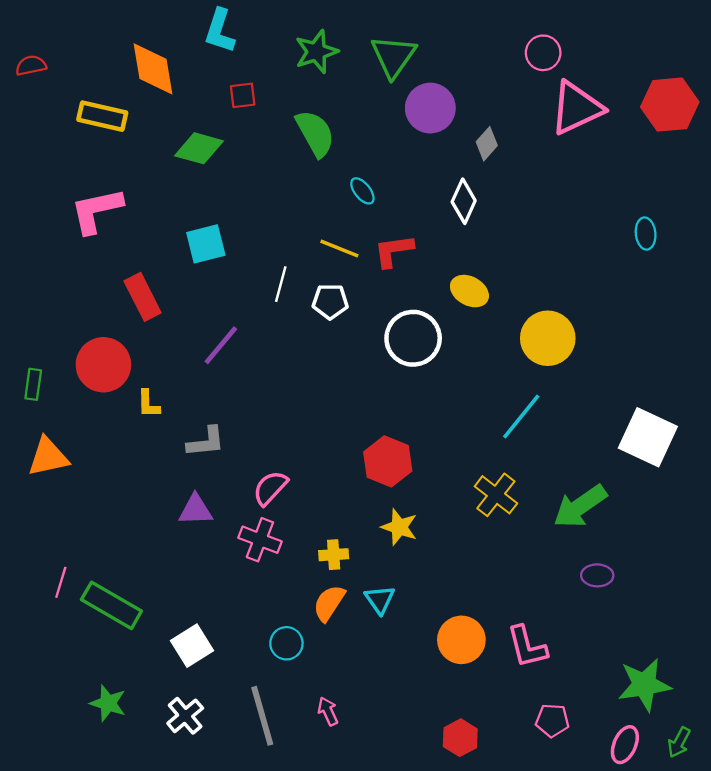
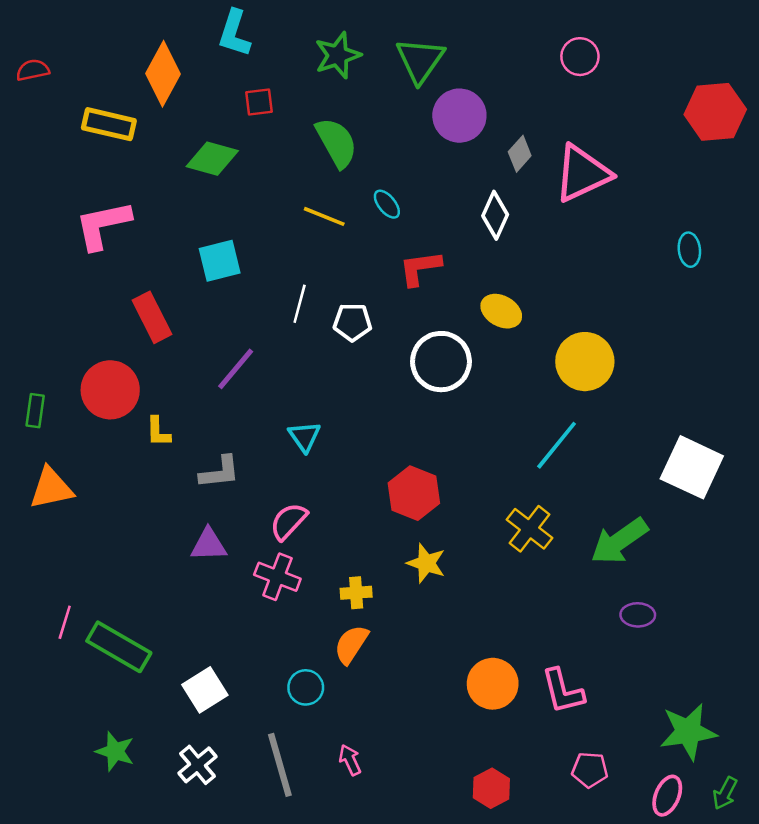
orange diamond: (153, 69) -> (163, 74), turned 38
pink triangle: (577, 108) -> (582, 173), moved
yellow line: (339, 248) -> (324, 216), moved
cyan triangle: (380, 600) -> (304, 437), moved

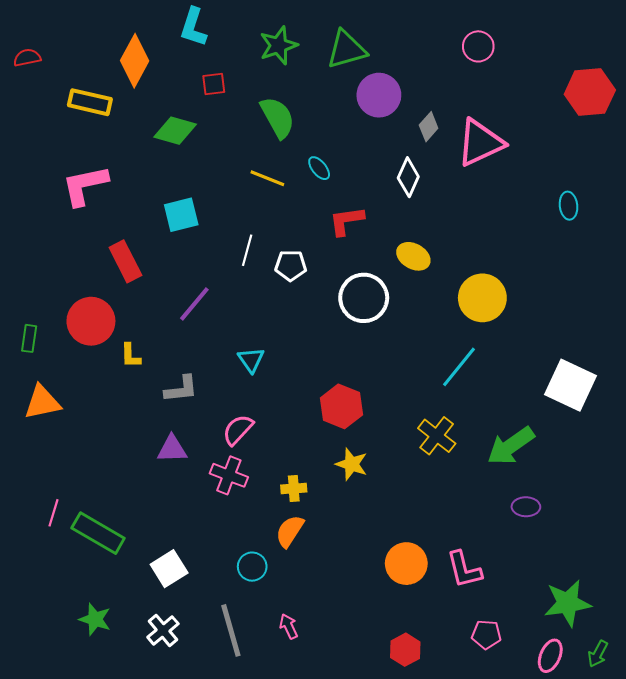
green triangle: (420, 60) -> (346, 49), turned 39

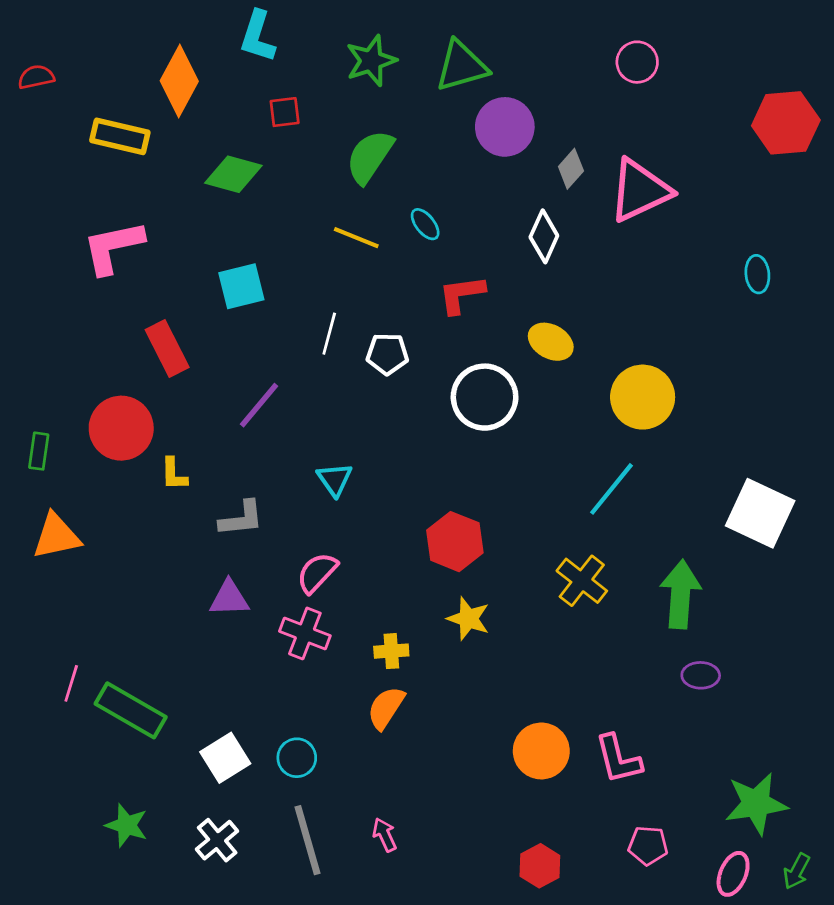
green semicircle: (278, 117) -> (370, 157), turned -117
green arrow: (511, 446) -> (680, 594), turned 129
cyan circle: (252, 567) -> (297, 758), moved

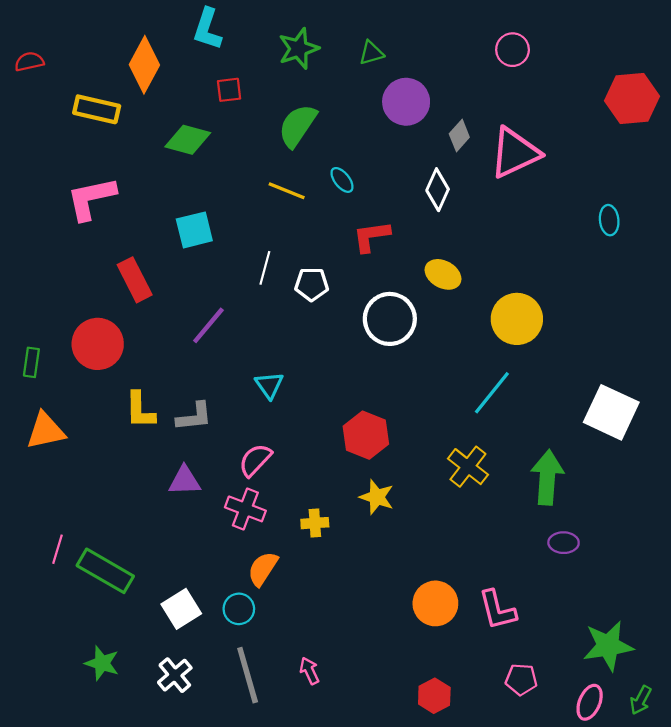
green triangle: (462, 66) -> (371, 53), size x0.6
yellow L-shape: (174, 474) -> (140, 410), moved, size x1.4
orange semicircle: (386, 708) -> (263, 569), moved

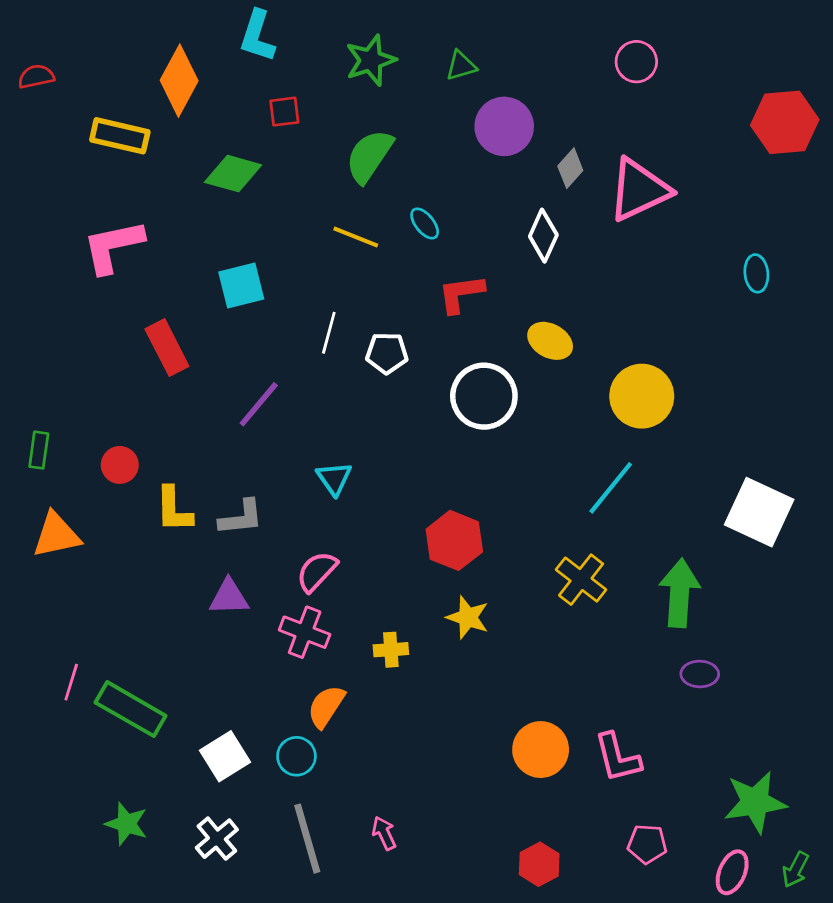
red circle: (98, 344) -> (120, 465), moved, size x0.6

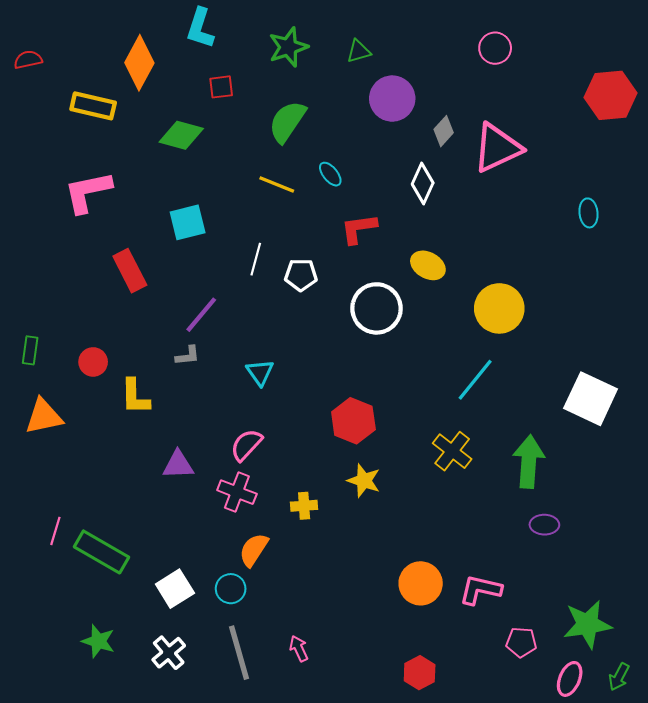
gray L-shape: (241, 518) -> (188, 356), moved, size x0.7
pink L-shape: (617, 758) -> (480, 590), turned 117
pink pentagon: (647, 844) -> (521, 642), moved

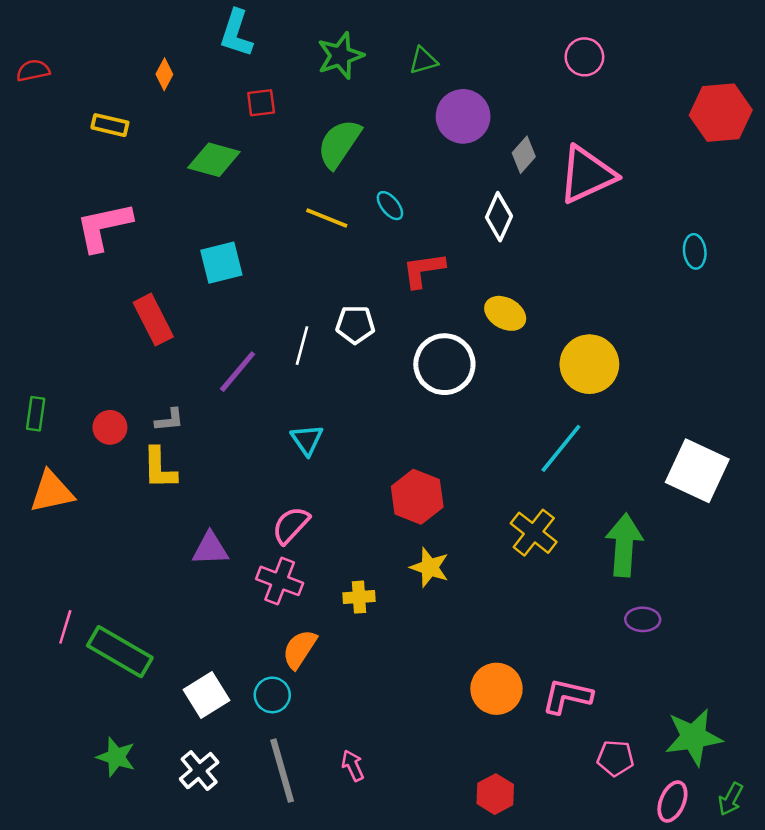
orange diamond: (139, 63) -> (164, 74), size x0.5
yellow rectangle: (93, 106) -> (110, 125), size x0.7
white line: (256, 259) -> (302, 346), moved
gray L-shape: (188, 356) -> (169, 420), moved

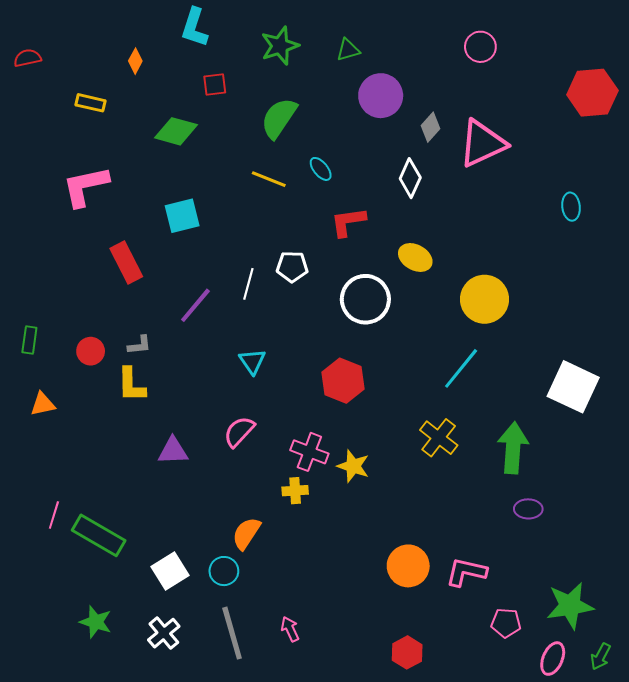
orange triangle: (52, 492) -> (43, 404), size x0.7
red hexagon: (417, 497) -> (343, 381), moved
pink cross: (280, 581) -> (309, 452), moved

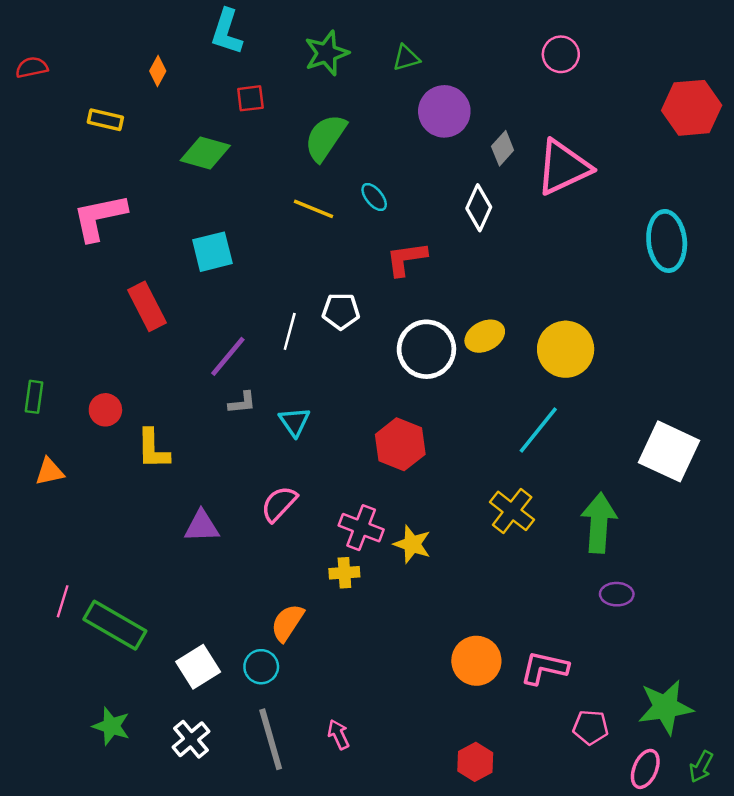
cyan ellipse: (571, 207) -> (667, 241), size x1.8
yellow ellipse: (415, 257) -> (485, 336), moved, turned -56
gray L-shape: (139, 345) -> (242, 403), moved

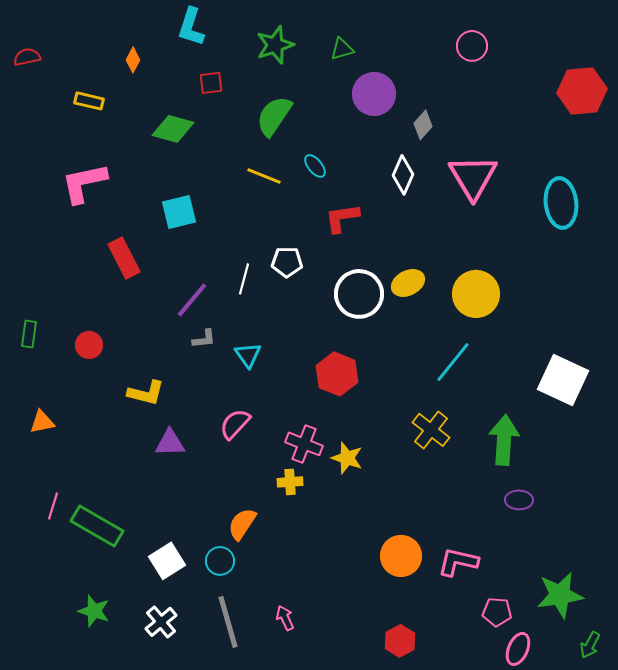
pink triangle: (563, 167) -> (473, 177), moved, turned -36
yellow L-shape: (153, 449) -> (146, 393), moved, turned -75
orange triangle: (50, 472) -> (42, 422), moved
pink ellipse: (645, 769) -> (518, 649), moved

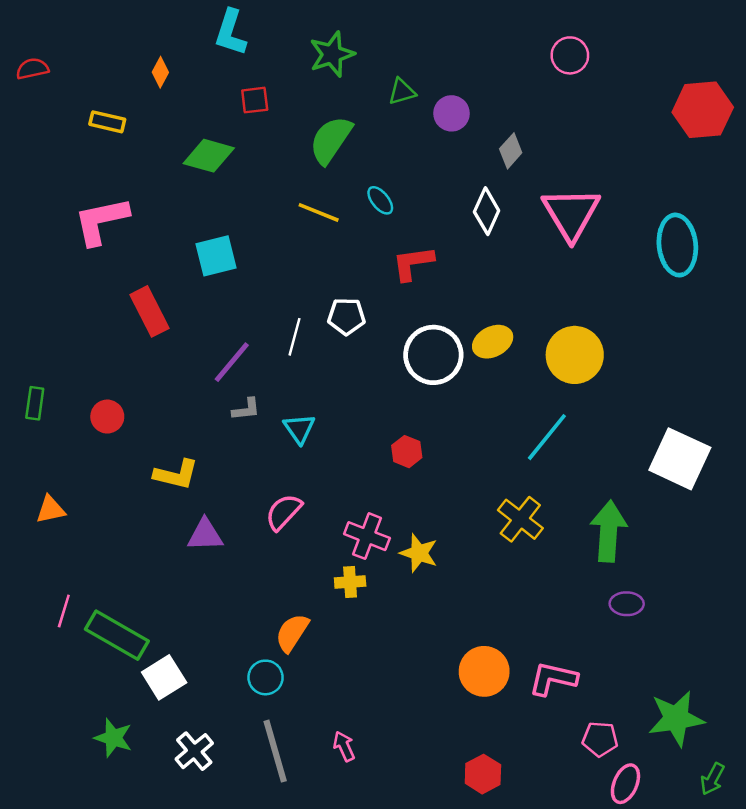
green triangle: (342, 49) -> (402, 92), moved
purple circle: (374, 94) -> (452, 113), size x0.7
red hexagon: (337, 374) -> (407, 452), size x0.6
white square: (167, 561) -> (164, 677), moved

